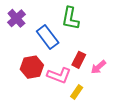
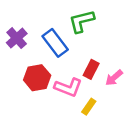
purple cross: (16, 18) -> (17, 38), moved
green L-shape: (70, 18) -> (82, 21), turned 65

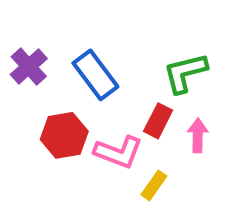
green L-shape: (82, 21) -> (185, 73), moved
pink arrow: (114, 78) -> (198, 135), turned 132

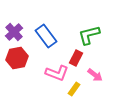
red hexagon: (64, 135) -> (17, 58), moved
pink arrow: (198, 135) -> (95, 75), moved, turned 126

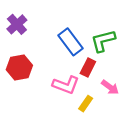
purple cross: (14, 32) -> (17, 24), moved
blue rectangle: (46, 36) -> (70, 42), moved

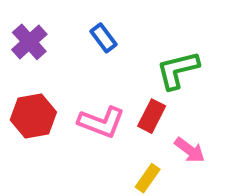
blue rectangle: (70, 42) -> (103, 38), moved, size x0.6
pink L-shape: (66, 85) -> (101, 122), moved

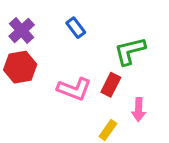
red hexagon: (33, 116) -> (20, 67), moved
pink arrow: (190, 150) -> (139, 110), turned 55

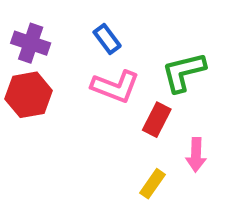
purple cross: (22, 31) -> (31, 43), turned -30
pink L-shape: (74, 89) -> (115, 87), moved

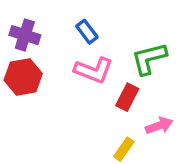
pink arrow: (196, 155) -> (159, 126), turned -112

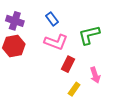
red rectangle: (127, 97) -> (68, 64), moved
pink arrow: (159, 126) -> (95, 75), turned 91

